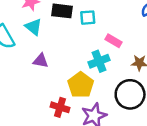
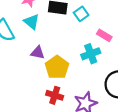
cyan square: (88, 18) -> (81, 14), turned -32
yellow pentagon: (81, 85) -> (57, 67), moved

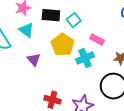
purple triangle: (38, 53) -> (34, 60), turned 40
yellow pentagon: (57, 67) -> (63, 45), moved

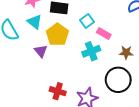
cyan square: (74, 20) -> (87, 21), moved
yellow pentagon: (63, 45) -> (57, 35), moved

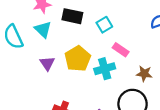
cyan square: (87, 21) -> (104, 25), moved
yellow pentagon: (57, 35) -> (78, 59), moved

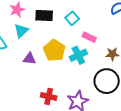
cyan triangle: (43, 29) -> (21, 31), turned 42
purple triangle: (47, 63) -> (29, 59), turned -40

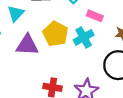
purple triangle: (29, 59) -> (27, 45), size x1.5

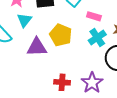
cyan cross: (84, 37) -> (97, 38), moved

